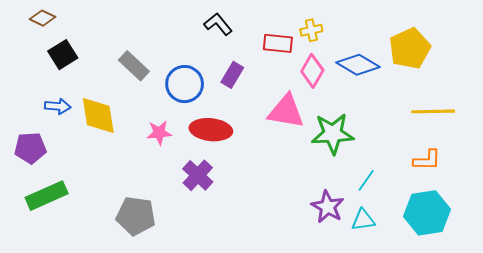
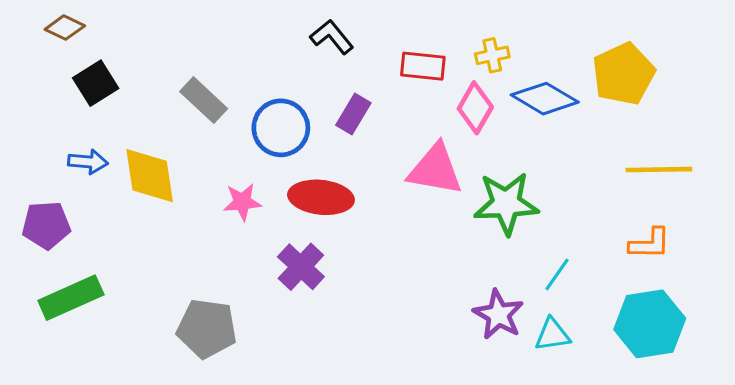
yellow cross: (311, 30) -> (492, 55), moved

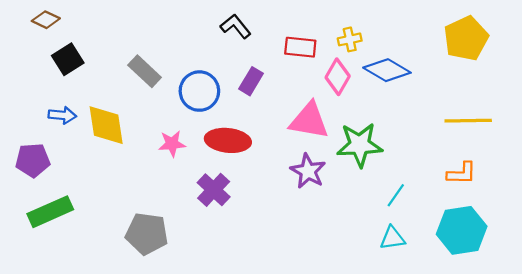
yellow pentagon: (623, 74) -> (466, 38), moved
purple star: (498, 315) -> (308, 171), moved

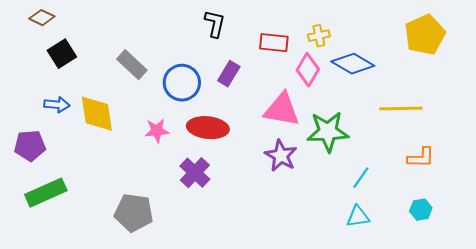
black L-shape: (236, 26) -> (215, 24), turned 52
yellow line: (468, 121) -> (401, 109), moved
cyan hexagon: (462, 230) -> (421, 210), size x0.5

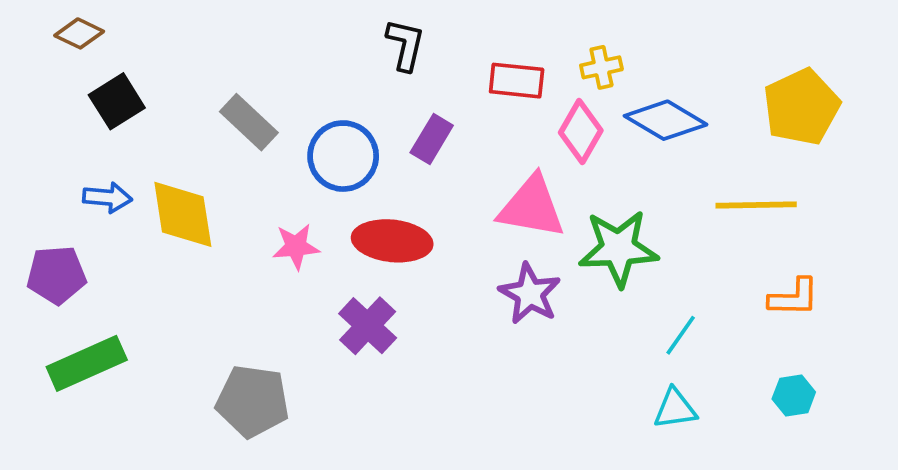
yellow pentagon: (425, 35) -> (801, 107), moved

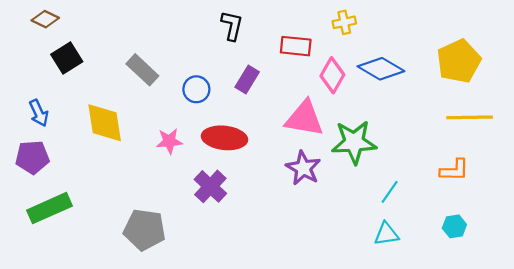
yellow cross: (601, 67) -> (344, 22), moved
blue circle: (343, 156) -> (196, 89), size x0.7
blue arrow: (107, 197) -> (39, 113), moved, turned 60
yellow line: (756, 205) -> (470, 117), moved

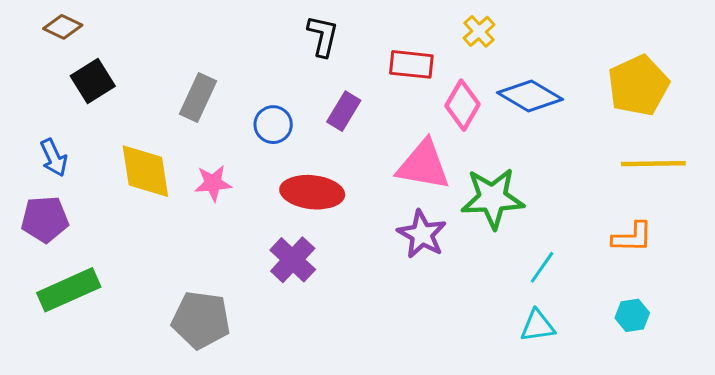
yellow cross: (344, 22) -> (479, 31), turned -30
gray rectangle: (142, 70) -> (198, 98), turned 72
pink star: (169, 141) -> (213, 183), moved

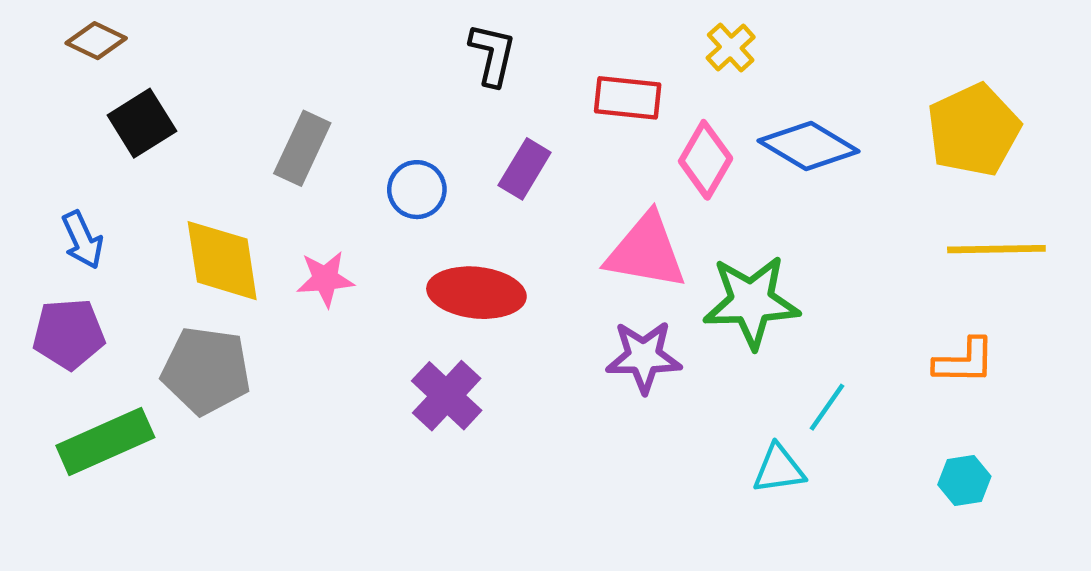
purple star: (422, 234) -> (644, 357), turned -30
gray pentagon: (201, 320) -> (206, 371), moved
cyan triangle: (538, 326) -> (779, 469), moved

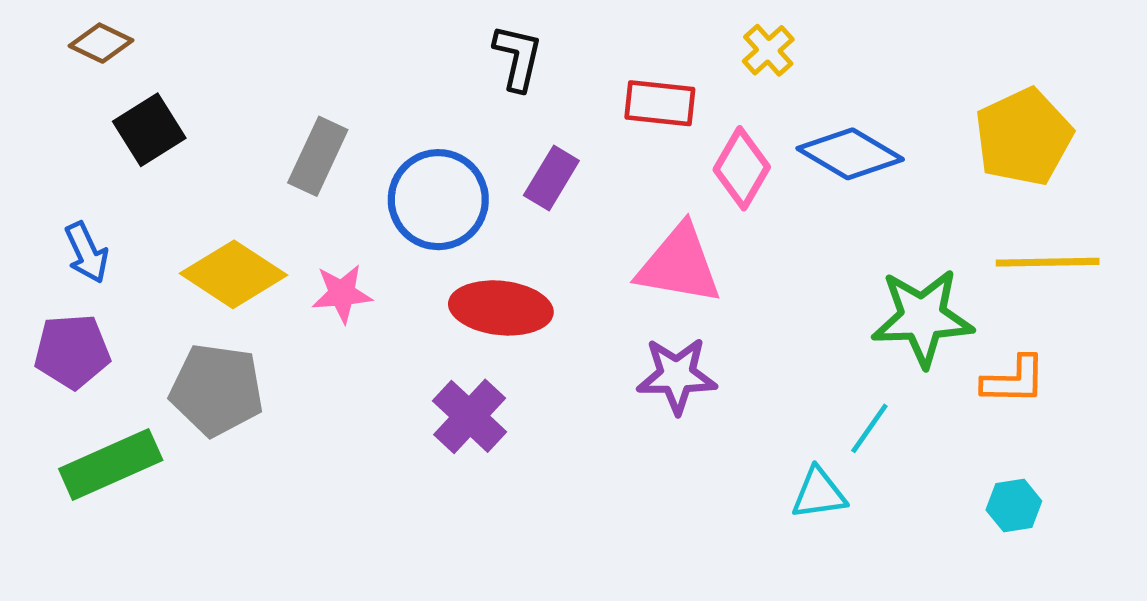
blue circle: (417, 190) -> (438, 200), size x1.6
yellow diamond: (222, 261) -> (234, 274), turned -48
green star: (751, 302) -> (922, 318), moved

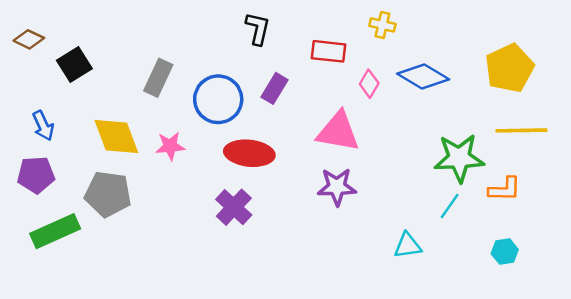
brown diamond: (101, 43) -> (29, 39), moved
yellow cross: (768, 50) -> (382, 25), turned -35
pink diamond: (742, 168) -> (369, 84), size x0.7
yellow diamond: (234, 274) -> (116, 136), turned 36
cyan line: (869, 428) -> (450, 206), moved

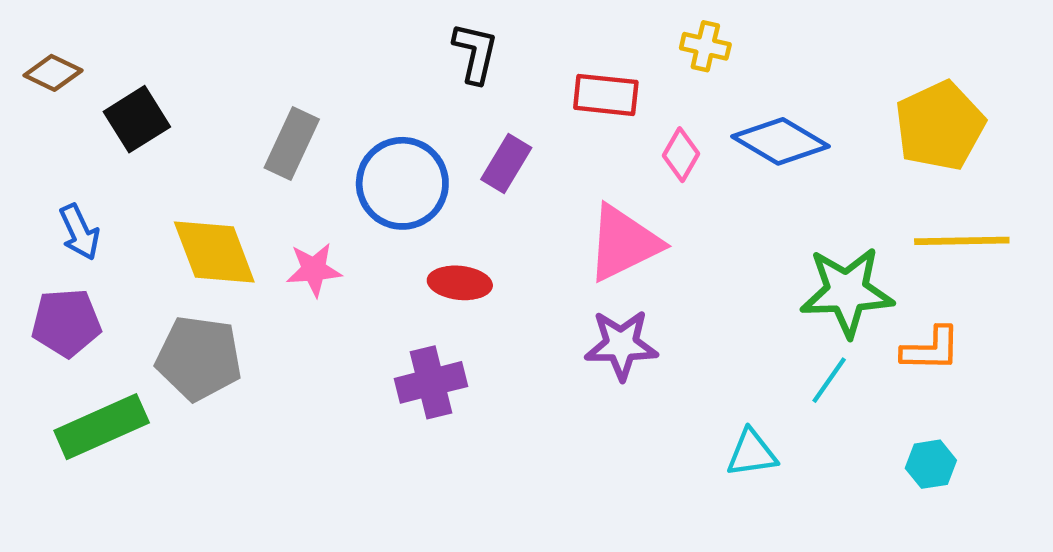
pink triangle: (338, 132) -> (623, 243), turned -36
red ellipse: (249, 153) -> (460, 283), size x0.7
purple cross: (234, 207) -> (431, 382), turned 33

